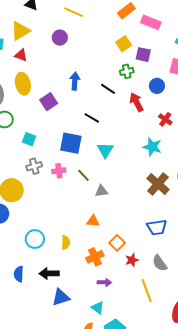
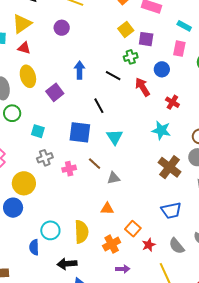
black line: (92, 118) -> (99, 106), turned 35
pink cross: (59, 171) -> (69, 169), moved
yellow semicircle: (66, 242) -> (81, 232), size x1.6
blue semicircle: (19, 274) -> (34, 247), moved

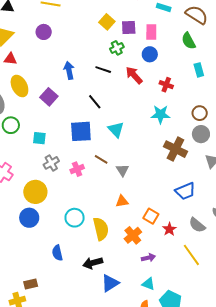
pink rectangle: (179, 49) -> (151, 32), moved
gray triangle: (114, 178) -> (122, 170), turned -40
cyan circle: (50, 230) -> (75, 218), moved

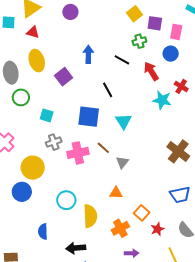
cyan star: (161, 114) -> (162, 100), moved
pink cross: (77, 169) -> (78, 153), size x1.5

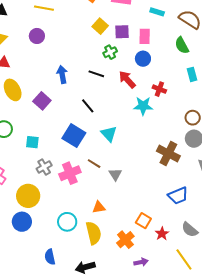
blue square: (89, 117) -> (74, 136), turned 35
orange triangle: (116, 193) -> (99, 207), moved

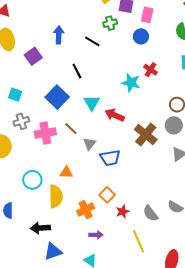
red arrow: (127, 80) -> (115, 115), moved, turned -36
blue trapezoid: (178, 196) -> (110, 158), moved

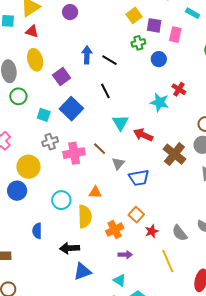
blue circle: (141, 36) -> (159, 59), moved
black line: (92, 41) -> (109, 60), moved
blue square: (57, 97) -> (71, 109), moved

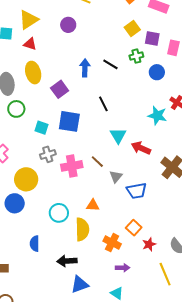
black line: (109, 60) -> (110, 64), moved
blue square: (71, 109) -> (69, 121), turned -35
orange cross: (115, 230) -> (112, 243), turned -36

